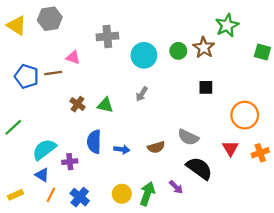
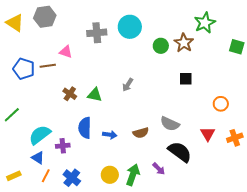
cyan circle: (144, 55) -> (130, 27), moved
orange circle: (245, 115) -> (221, 104), size x0.6

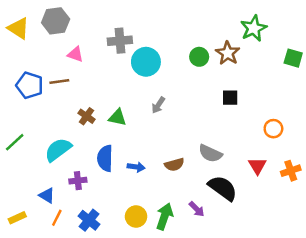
cyan circle: (130, 27) -> (146, 62), moved
pink triangle: (66, 52) -> (75, 54), moved
cyan semicircle: (40, 135) -> (58, 150), moved

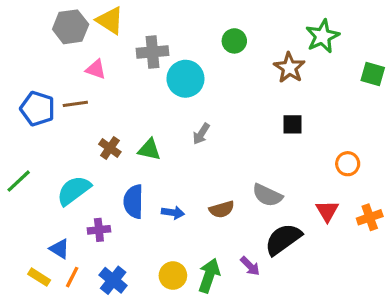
yellow triangle: (18, 28) -> (110, 20), moved
green circle: (199, 57) -> (234, 41), moved
black semicircle: (223, 188) -> (283, 239), turned -72
yellow rectangle: (17, 218) -> (39, 277), moved, turned 56

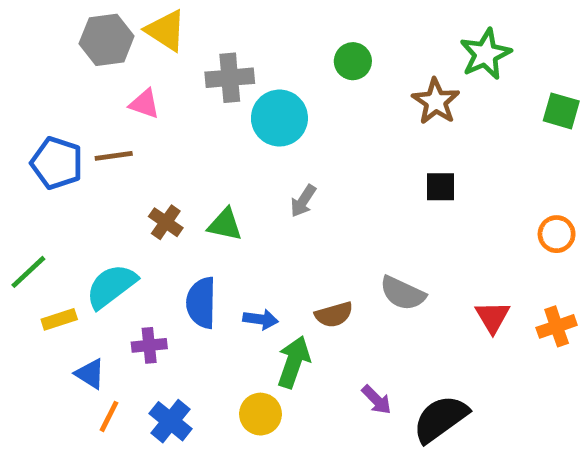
orange circle: (348, 164) -> (557, 234), moved
black semicircle: (283, 239) -> (440, 419), moved
green arrow: (209, 276) -> (294, 362), moved
yellow rectangle: (39, 277) -> (59, 319), moved, turned -50

